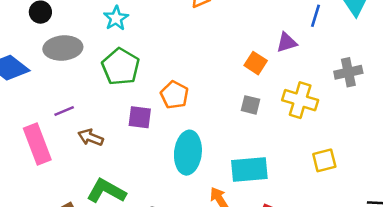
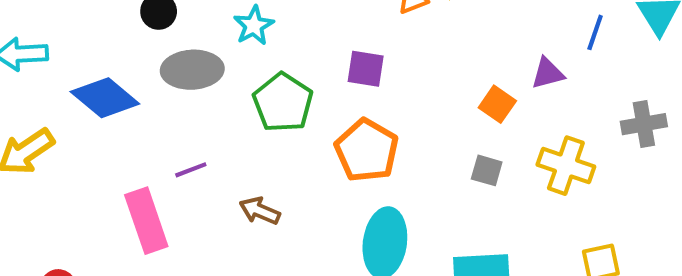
cyan star: (116, 18) -> (254, 26), moved
orange pentagon: (174, 95) -> (367, 150), size x1.4
purple square: (140, 117) -> (366, 69), moved
brown arrow: (91, 137) -> (260, 211), moved

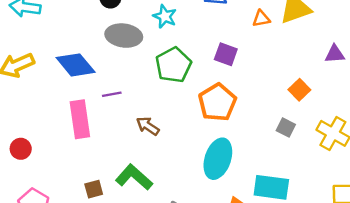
cyan star: (254, 26) -> (165, 16), turned -30
purple triangle: (548, 73) -> (335, 54), moved
blue diamond: (105, 98) -> (76, 65), moved

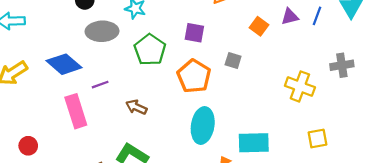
orange square: (299, 90) -> (259, 26), moved
gray square: (286, 128) -> (233, 61), moved

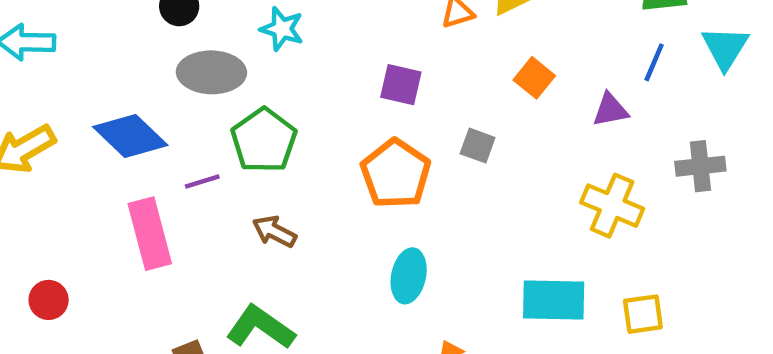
purple triangle: (290, 17) -> (610, 110), moved
green pentagon: (150, 50) -> (264, 140), moved
cyan ellipse: (203, 125) -> (409, 276), size x0.7
cyan rectangle: (254, 143) -> (554, 300), moved

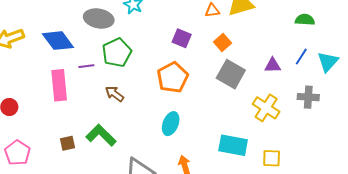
cyan triangle: (725, 48) -> (328, 62), moved
blue line: (654, 62) -> (301, 57), moved
orange square: (534, 78) -> (222, 43), moved
gray square: (478, 146) -> (231, 74), moved, size x1.8

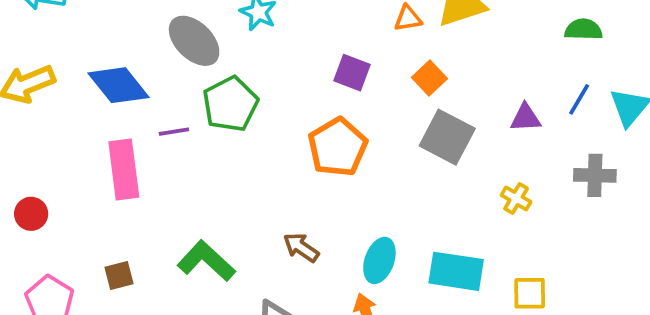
gray ellipse: (99, 19) -> (194, 41), turned 36
brown arrow: (114, 94) -> (301, 247), moved
yellow cross: (266, 108) -> (516, 198), size x0.6
cyan ellipse: (171, 124) -> (379, 260), moved
brown square: (67, 143) -> (119, 275), moved

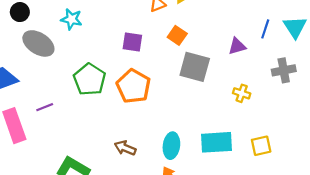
green pentagon: (230, 104) -> (90, 79), moved
purple line: (174, 132) -> (45, 107), moved

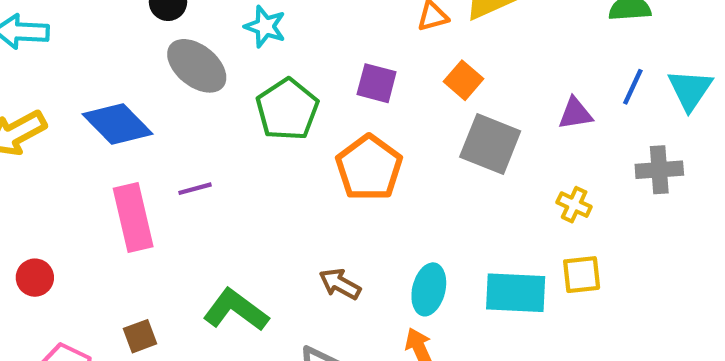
green pentagon: (90, 79) -> (287, 109), moved
yellow square: (261, 146) -> (582, 275), moved

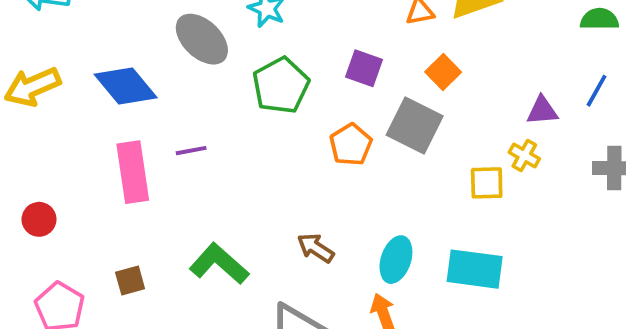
gray square: (490, 144) -> (415, 126), moved
orange pentagon: (369, 168) -> (351, 145), size x0.7
yellow cross: (574, 205) -> (524, 155), moved
yellow square: (582, 275) -> (487, 183), moved

